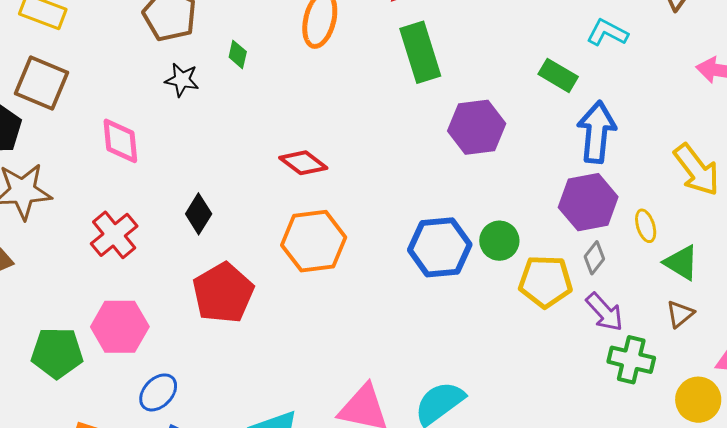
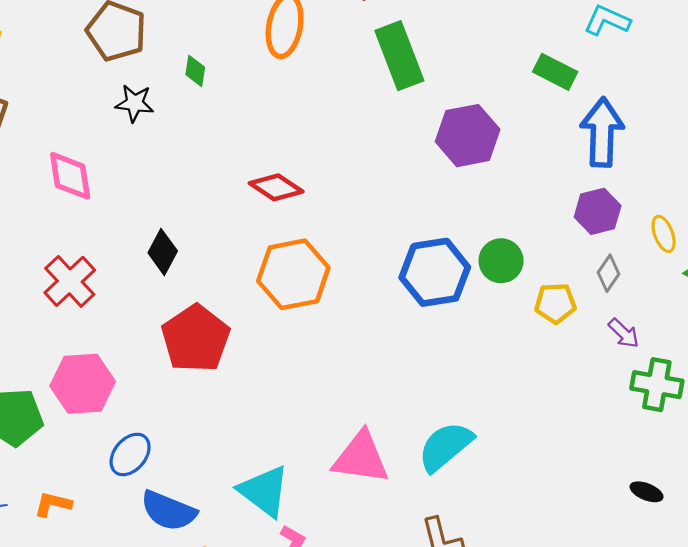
purple hexagon: (588, 202) -> (598, 211), size x0.7
yellow pentagon: (545, 282) -> (555, 303), size x0.7
purple arrow: (605, 312) -> (624, 333), size x0.7

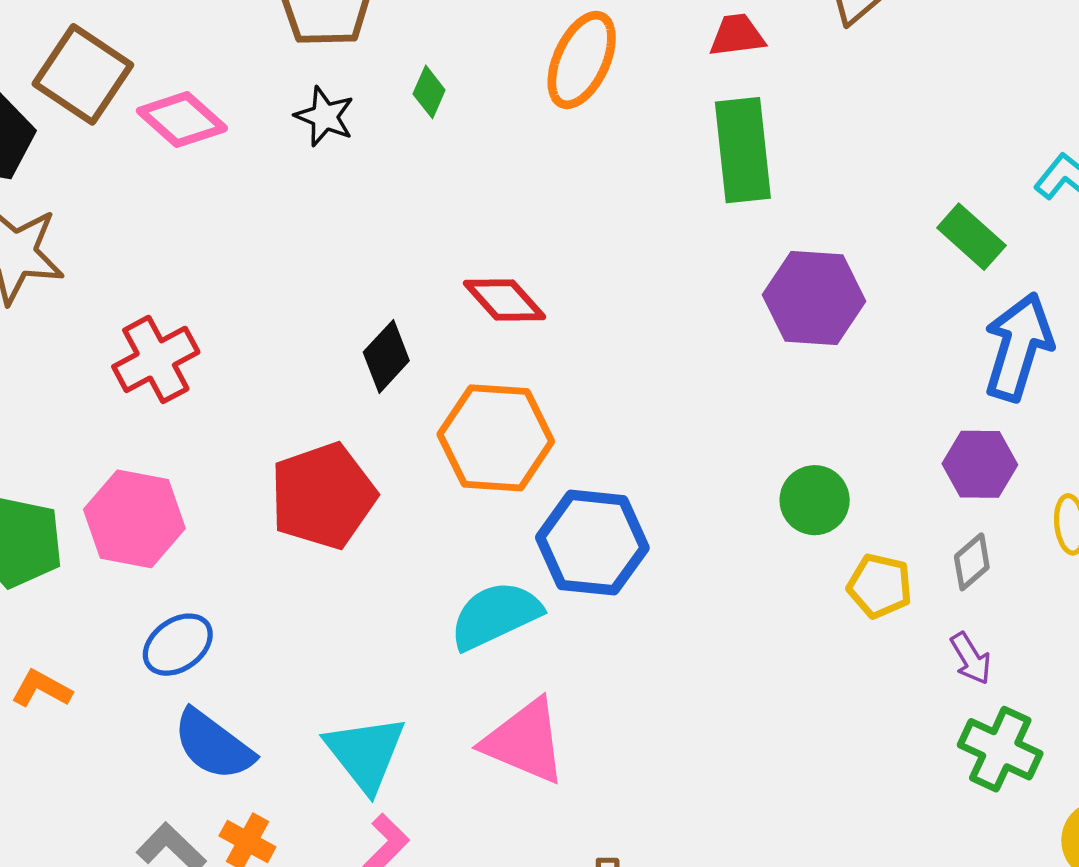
pink diamond: (70, 176) -> (182, 120), moved, turned -54
black diamond: (163, 252) -> (386, 356), moved
blue hexagon: (435, 272) -> (592, 543), moved
cyan semicircle: (445, 447) -> (495, 615), moved

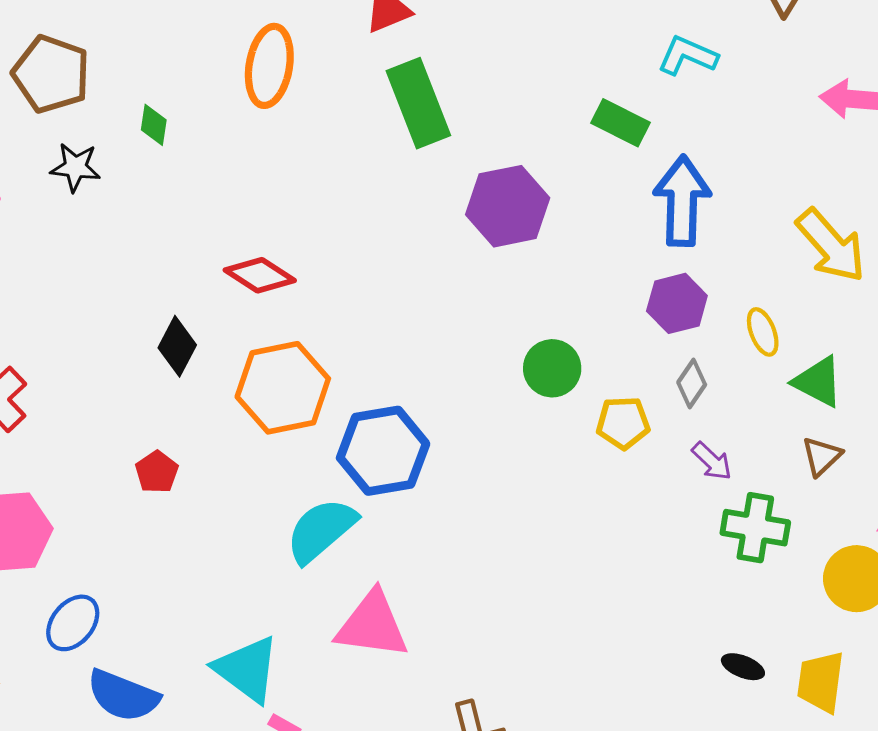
red pentagon: (323, 496) -> (157, 472), size x0.5

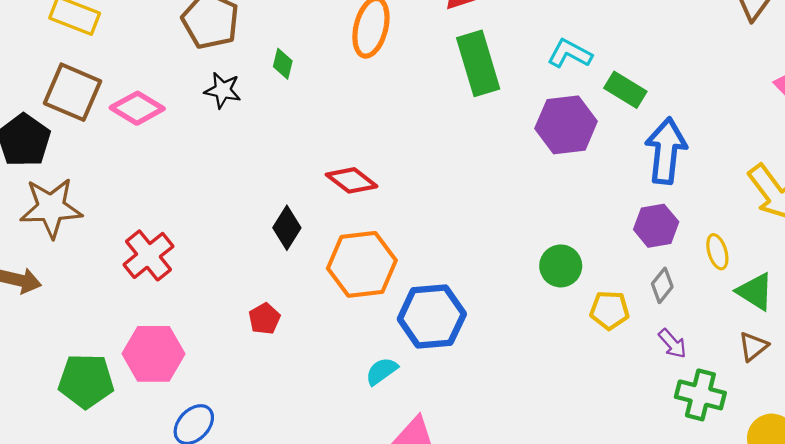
cyan L-shape: (687, 56) -> (570, 54), moved
purple hexagon: (508, 206) -> (566, 125), moved
cyan semicircle: (321, 530) -> (382, 371), size x0.6

